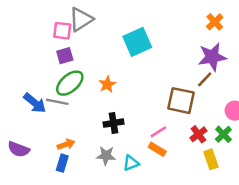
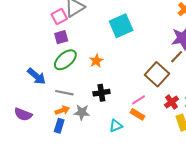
pink square: (62, 31) -> (59, 16), turned -35
brown square: (181, 101) -> (157, 74), turned 30
gray line: (57, 102) -> (64, 93), moved
gray star: (106, 156) -> (82, 112), moved

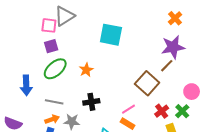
pink square: (59, 16) -> (49, 25), turned 35
cyan square: (121, 26) -> (111, 35), turned 35
blue arrow: (37, 76) -> (26, 85), turned 48

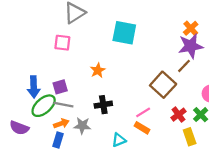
orange cross: (175, 18) -> (191, 28), moved
pink square: (49, 25) -> (62, 43), moved
purple square: (51, 46) -> (60, 87), moved
green ellipse: (55, 69) -> (44, 106), moved

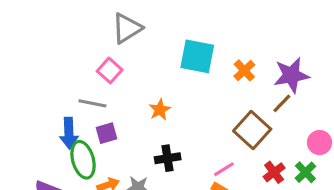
orange cross: (191, 28) -> (244, 70), moved
pink square: (62, 43) -> (110, 70), turned 35
gray line: (63, 105) -> (92, 103), moved
green ellipse: (44, 106) -> (83, 160), turned -65

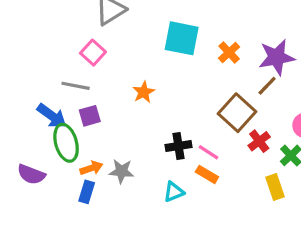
blue arrow: (69, 133) -> (52, 116), turned -52
black cross: (168, 158) -> (178, 146), moved
pink line: (224, 169) -> (209, 152), turned 65
red cross: (274, 172) -> (259, 141), moved

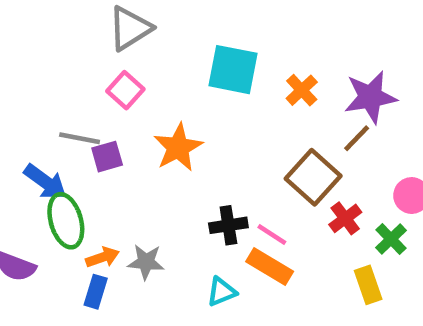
pink square: (93, 53) -> (125, 90), moved
orange star: (144, 92) -> (178, 147), size x1.5
purple square: (90, 116) -> (107, 157), moved
orange rectangle: (207, 174) -> (270, 267), size x1.4

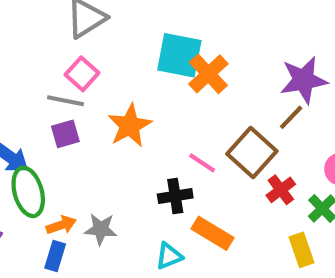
orange cross: (302, 90) -> (208, 74), moved, size x1.4
gray line: (80, 138) -> (65, 101), moved
pink line: (272, 234) -> (202, 163), moved

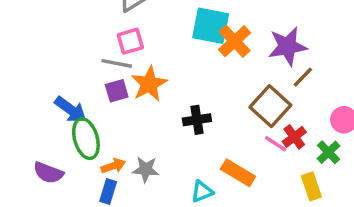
pink square: (82, 74) -> (130, 41), turned 32
purple star: (304, 80) -> (288, 46), moved
orange star: (130, 126) -> (149, 84), moved
pink line: (202, 163) -> (276, 144), moved
black cross: (175, 196) -> (197, 120), moved

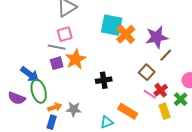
brown square: (270, 106) -> (147, 72), size x0.7
purple semicircle: (48, 173) -> (17, 98), moved
yellow rectangle: (311, 186) -> (165, 111), moved

